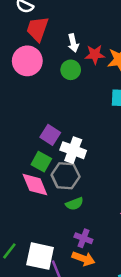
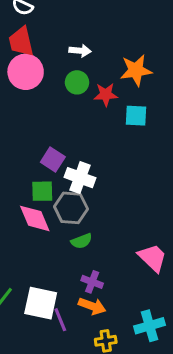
red trapezoid: (37, 29) -> (21, 42), moved, turned -32
white arrow: (73, 43) -> (80, 51), turned -72
red star: (95, 55) -> (106, 94), moved
green square: (41, 162) -> (42, 191), turned -30

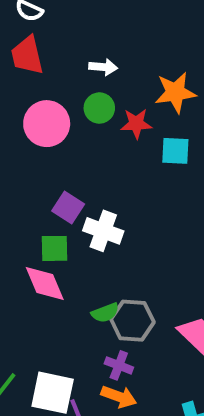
pink circle: (26, 72) -> (47, 124), moved
gray hexagon: (71, 208) -> (132, 321), moved

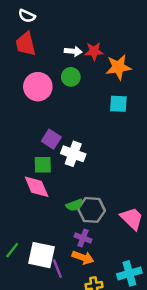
red star: (136, 124) -> (94, 51), moved

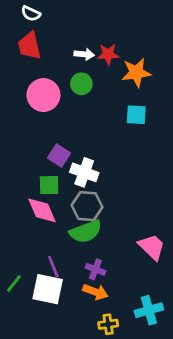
green semicircle: (74, 205) -> (86, 231), size x1.6
gray hexagon: (92, 210) -> (87, 206), moved
purple line: (57, 269) -> (53, 267), moved

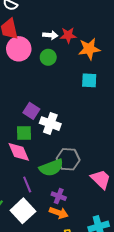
pink circle: (43, 95) -> (19, 49), moved
gray hexagon: (87, 206) -> (68, 159), moved
purple line: (53, 267) -> (27, 184), moved
white square: (48, 289) -> (23, 211), turned 35

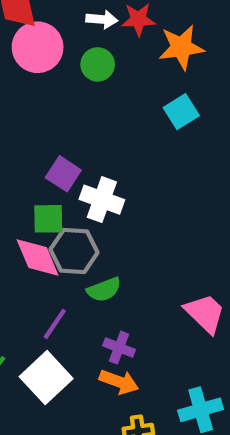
cyan square: (89, 80) -> (181, 112), turned -35
gray hexagon: (68, 159) -> (74, 251), moved
green semicircle: (51, 168) -> (104, 290), size x0.7
purple line: (27, 184) -> (55, 324), turned 56

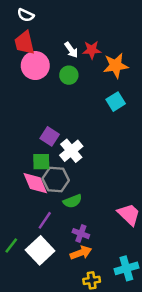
white arrow: (102, 19) -> (71, 50), turned 49
white cross: (102, 200) -> (71, 151), turned 30
orange arrow: (119, 382) -> (81, 253), turned -40

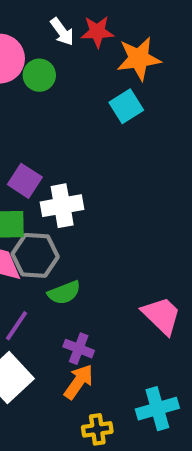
green circle: (69, 75) -> (39, 75), moved
cyan square: (116, 102) -> (126, 106), moved
white cross: (71, 151) -> (62, 206), turned 30
orange arrow: (81, 253) -> (79, 382), turned -35

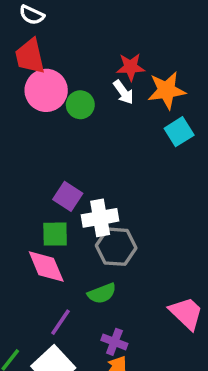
white arrow: (62, 32) -> (123, 92), moved
cyan square: (126, 106) -> (179, 132), moved
gray hexagon: (35, 255) -> (116, 247), moved

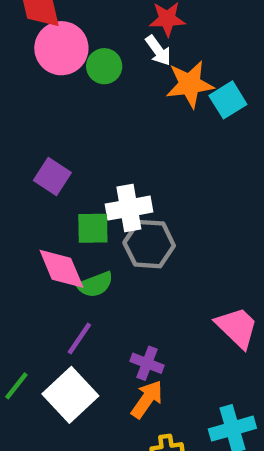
orange star: (167, 90) -> (190, 84), moved
purple square: (68, 196) -> (52, 177), moved
green square: (55, 234) -> (93, 228), moved
green semicircle: (102, 293) -> (95, 285), moved

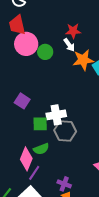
pink diamond: (61, 269) -> (26, 159), moved, turned 45

